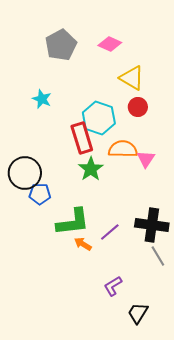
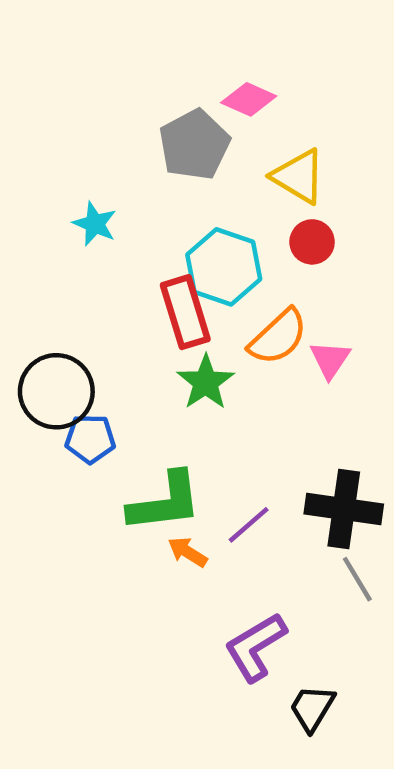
gray pentagon: (61, 45) -> (194, 145), moved
orange semicircle: (123, 149) -> (278, 337), turned 136
purple L-shape: (113, 286) -> (255, 647), size x1.5

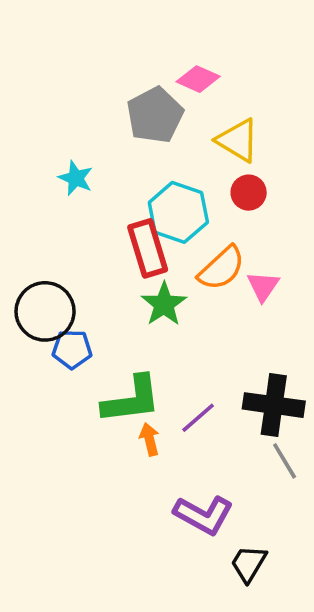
orange arrow: (188, 552) -> (149, 439), turned 44
purple L-shape: (255, 647) -> (204, 515), turned -120

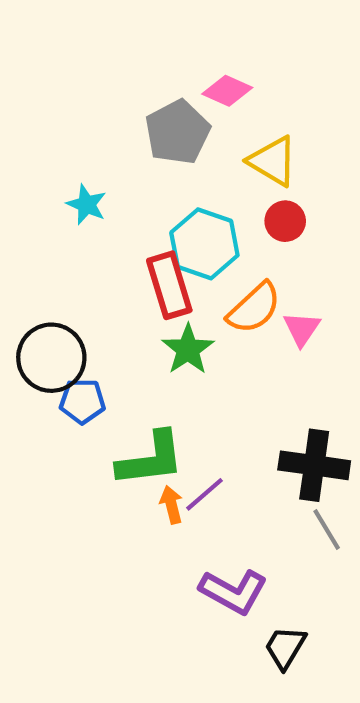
purple line: (198, 418) -> (204, 494), moved

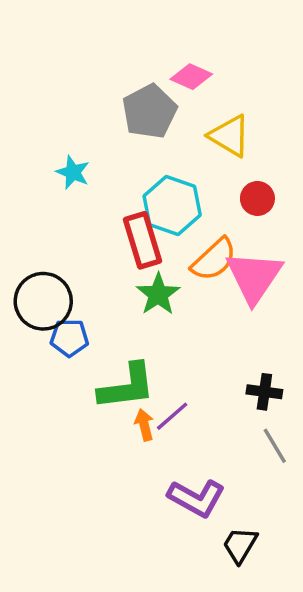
red circle: (285, 221) -> (257, 198), moved
pink triangle: (302, 329) -> (254, 277), size x1.8
black cross: (314, 465) -> (264, 392), size x0.6

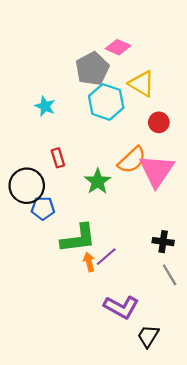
cyan hexagon: (172, 205) -> (106, 102), moved
red rectangle: (142, 240) -> (58, 158), moved, size x0.6

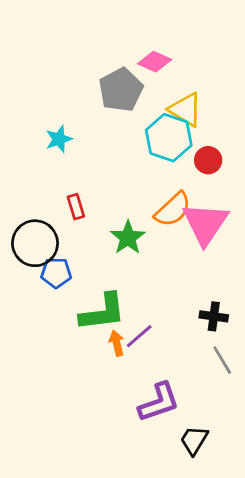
cyan hexagon: (106, 102) -> (169, 138), moved
cyan star: (45, 106) -> (59, 139), turned 30
purple L-shape: (121, 307) -> (159, 402), turned -48

